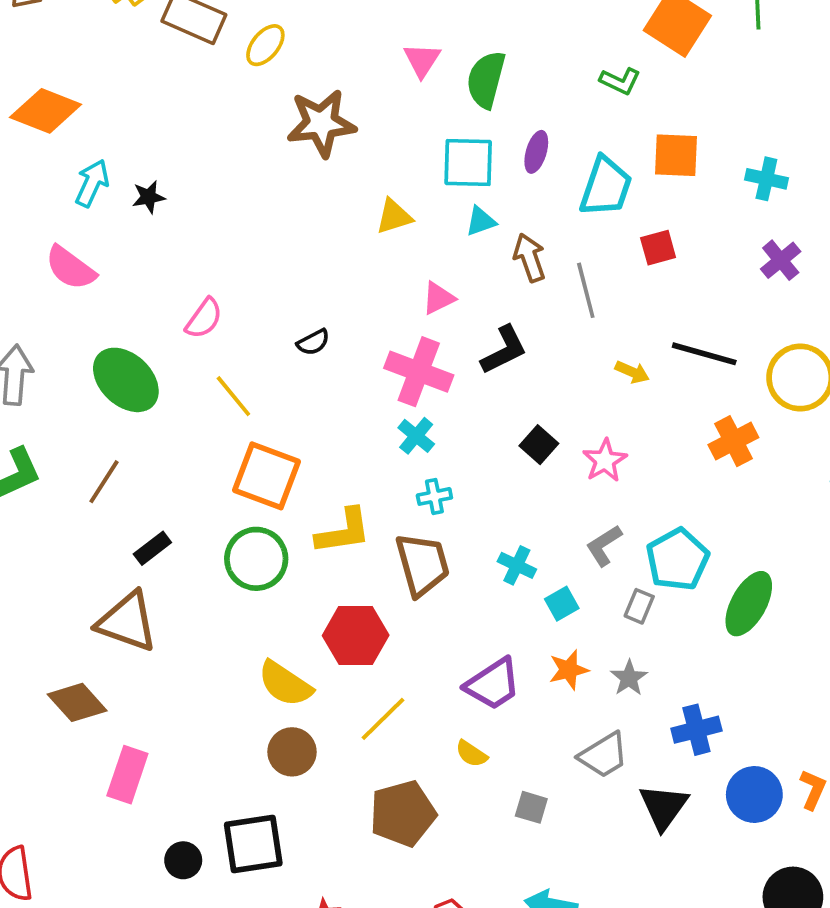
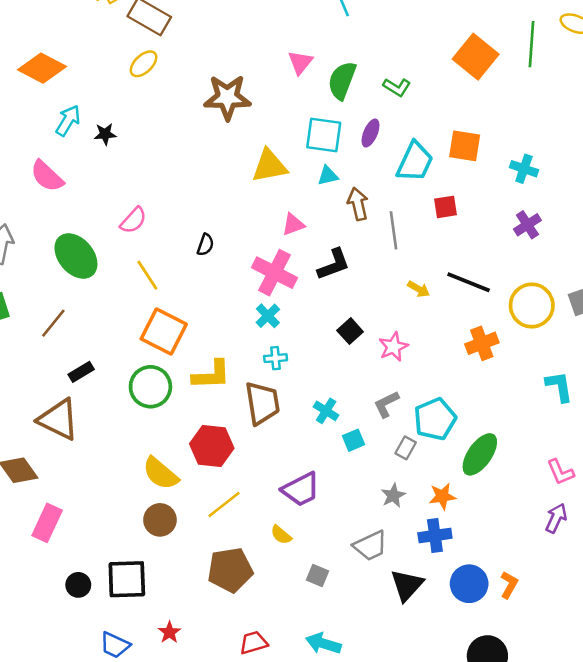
yellow ellipse: (265, 45) -> (144, 64), moved
green L-shape: (620, 81) -> (397, 87), moved
yellow triangle: (394, 216) -> (269, 166), size x1.4
black semicircle: (313, 342) -> (205, 245), turned -50
orange star: (569, 670) -> (442, 496), moved

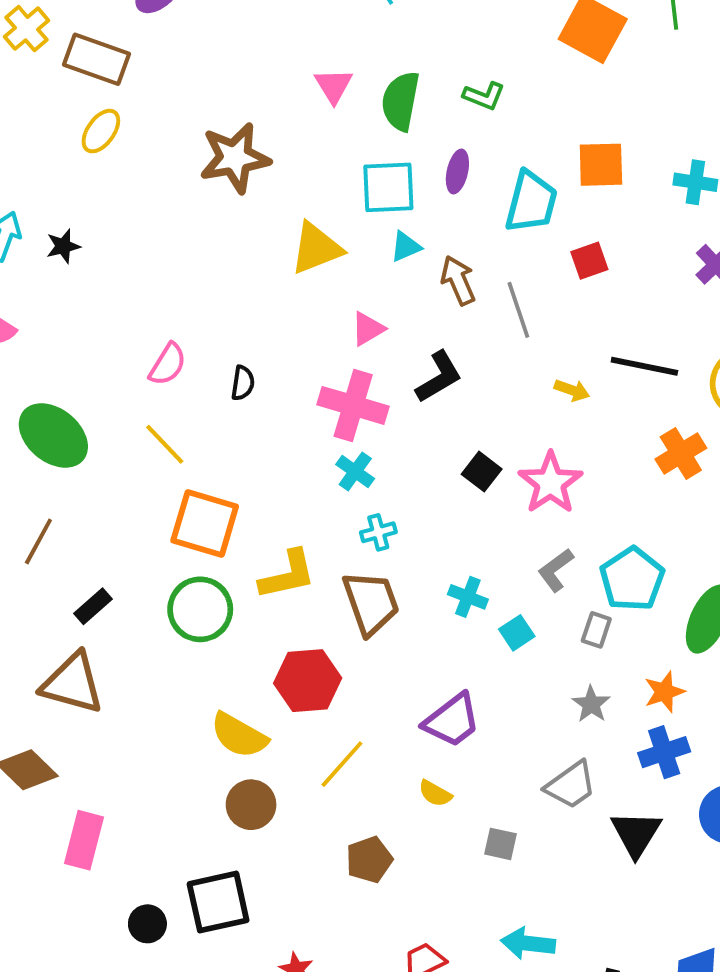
pink semicircle: (133, 220) -> (168, 364), moved
pink star: (393, 347) -> (550, 483), size x1.4
brown pentagon: (230, 570) -> (369, 860), size x0.7

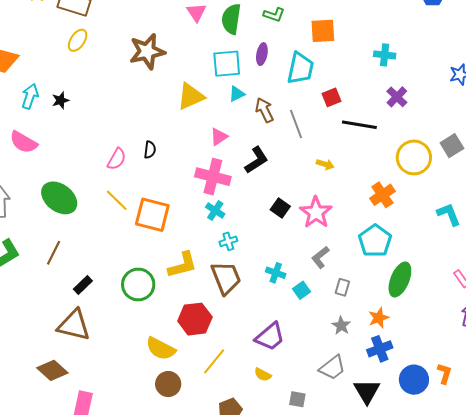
orange square: (601, 165) -> (323, 31), moved
black line: (644, 366) -> (359, 125), moved
black semicircle: (243, 383) -> (150, 150), moved
orange square: (205, 523) -> (152, 215), moved
cyan pentagon: (632, 579) -> (375, 241), moved

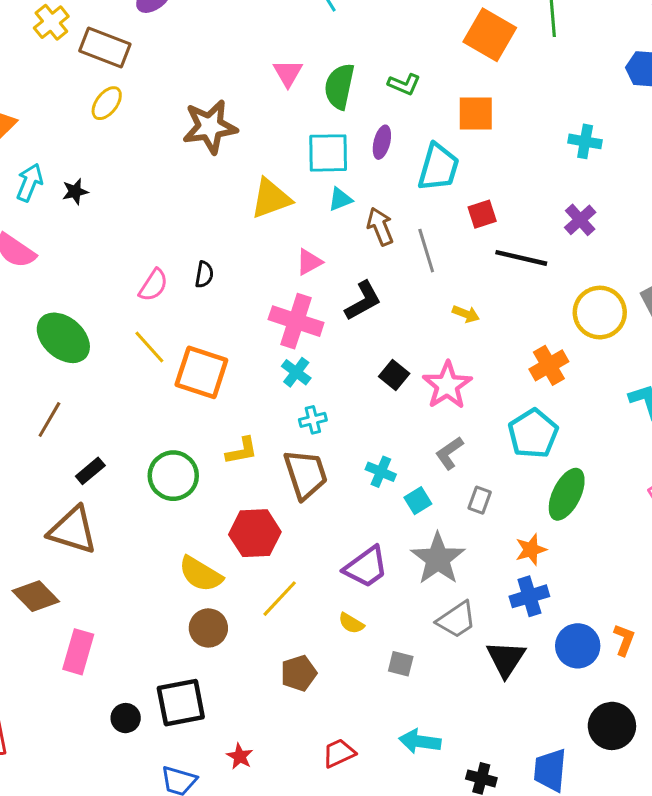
cyan cross: (385, 55) -> (585, 141), moved
yellow L-shape: (182, 265) -> (242, 451), size x0.7
gray star: (341, 326) -> (438, 559), moved, size x1.8

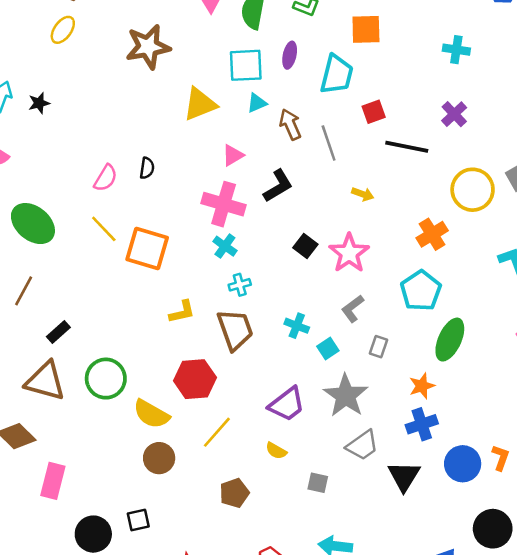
green circle: (173, 476) -> (106, 379), moved
black square: (181, 703) -> (138, 520), size x0.6
black circle: (126, 718) -> (93, 534), size x1.5

